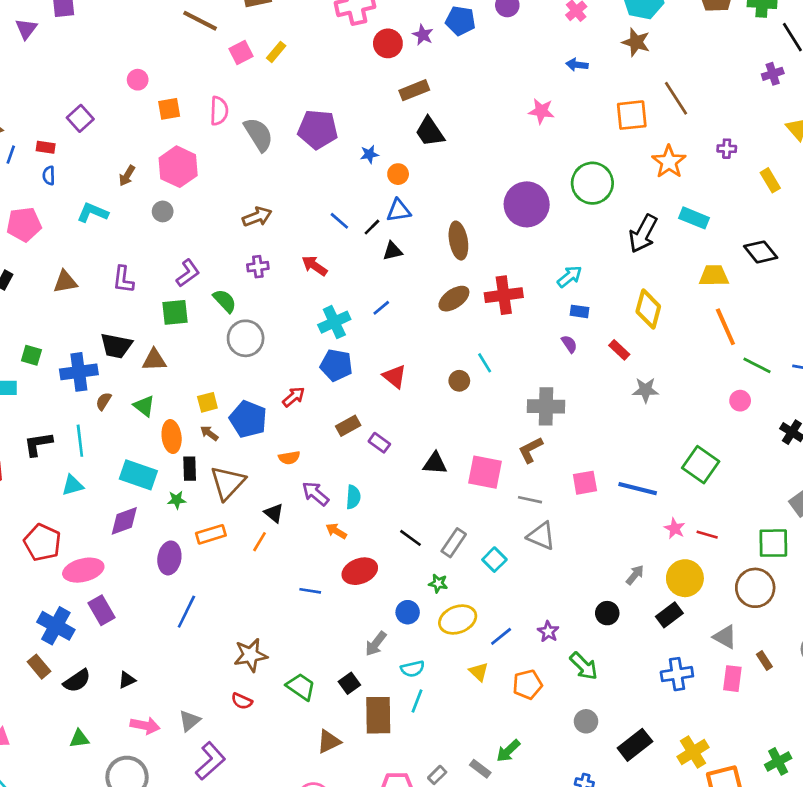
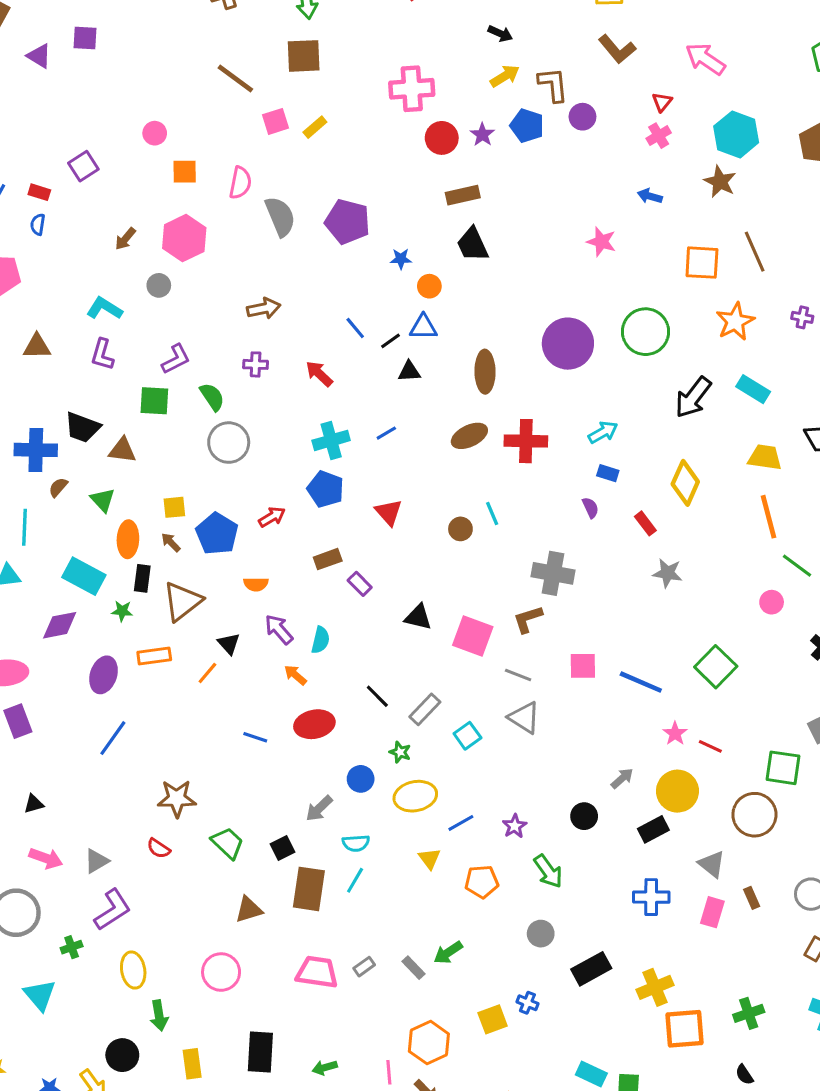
purple triangle: (26, 29) -> (39, 56), turned -45
cyan L-shape: (93, 213) -> (104, 308), moved

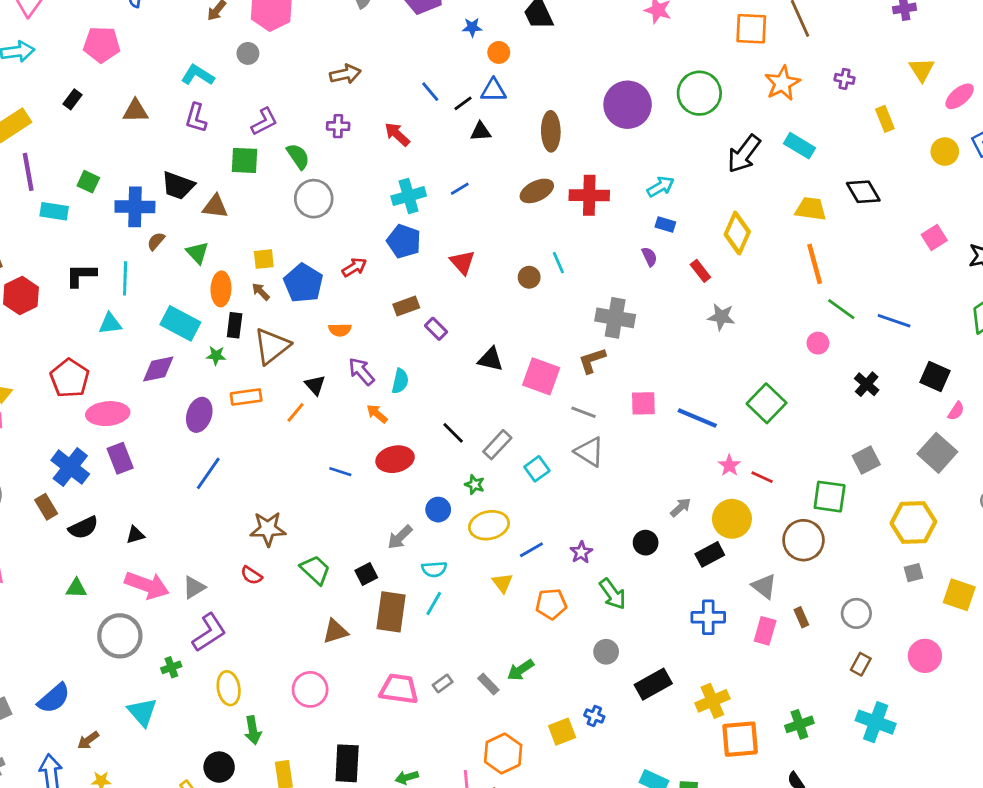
pink arrow: (46, 858) -> (147, 585), size x1.4

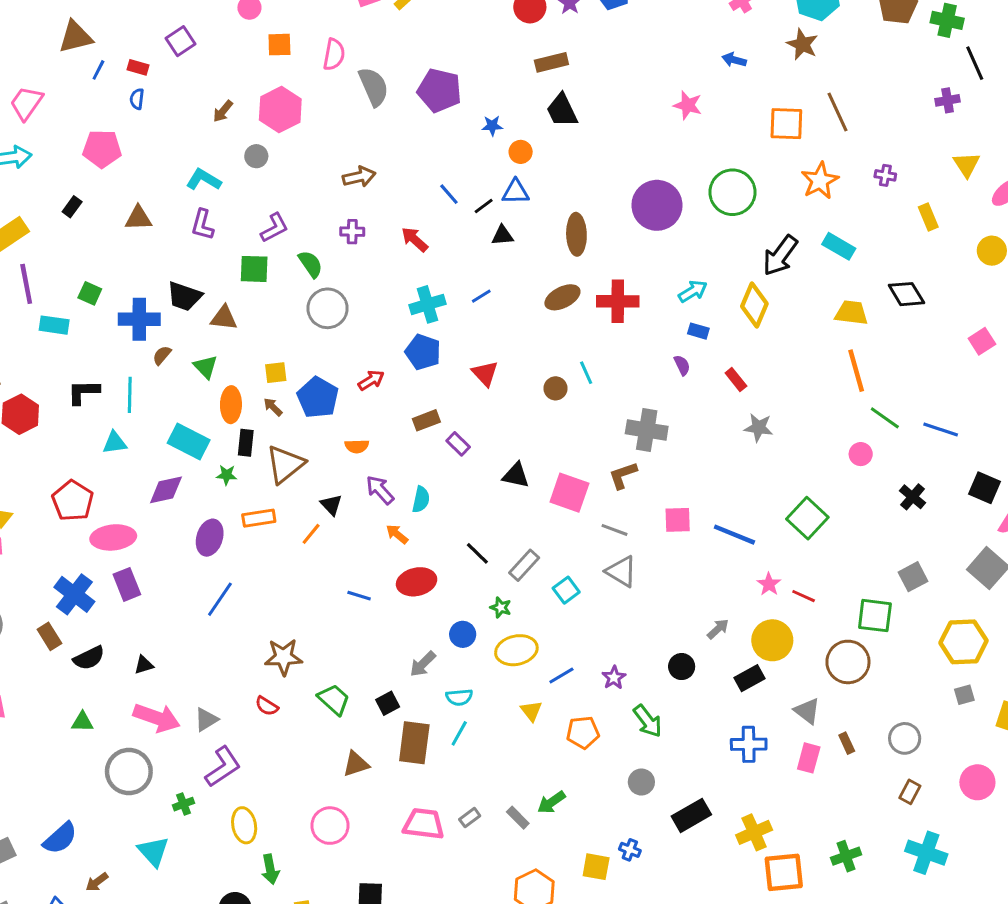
yellow diamond: (737, 233) -> (754, 305), moved
yellow square: (562, 732) -> (596, 867), turned 32

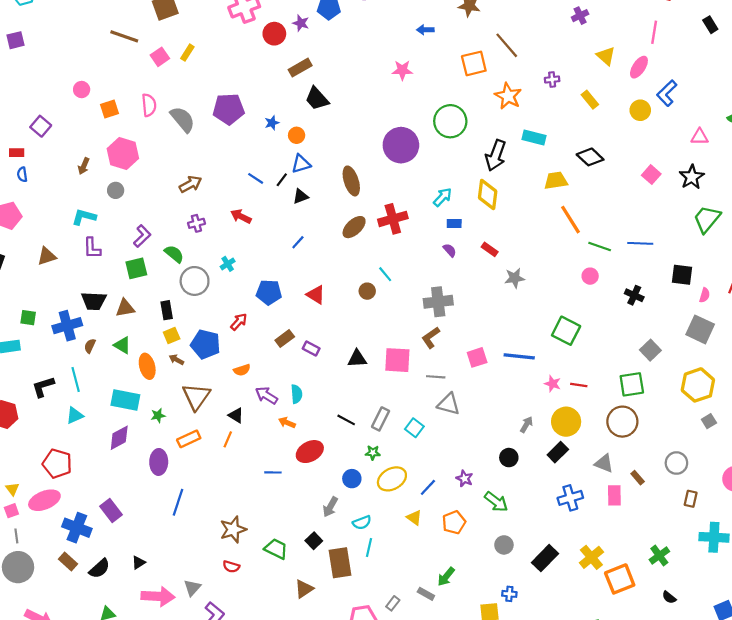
cyan cross: (427, 304) -> (228, 264), moved, size x0.6
black rectangle: (246, 443) -> (167, 310), moved
pink ellipse: (113, 537) -> (44, 500), moved

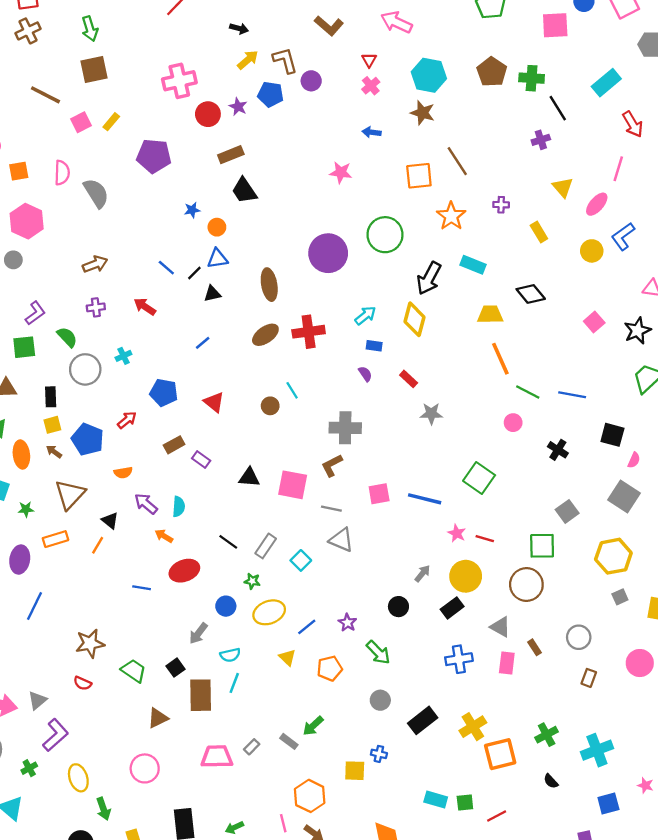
purple pentagon: (229, 109) -> (154, 156), moved
cyan cross: (714, 537) -> (597, 750), moved, turned -32

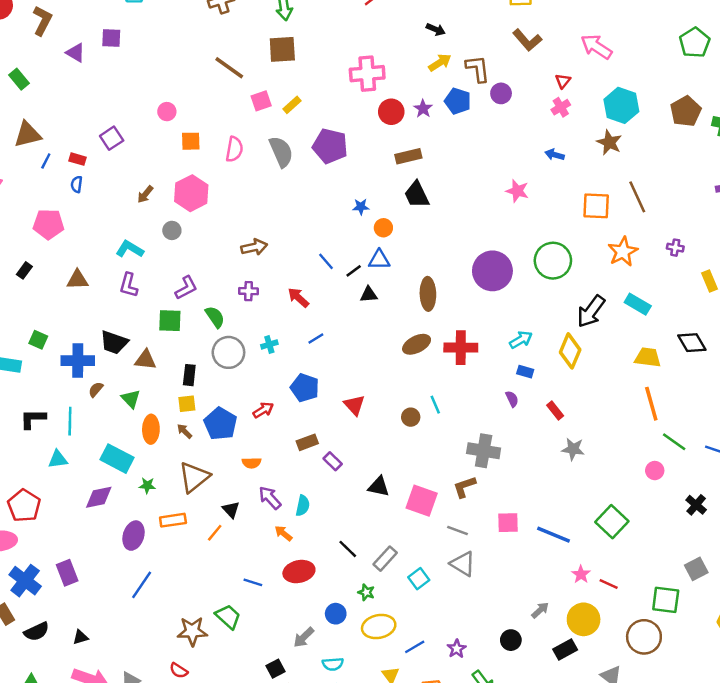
gray semicircle: (96, 193) -> (281, 152), moved
blue line: (203, 343) -> (316, 338), moved
green trapezoid: (134, 671) -> (228, 617), moved

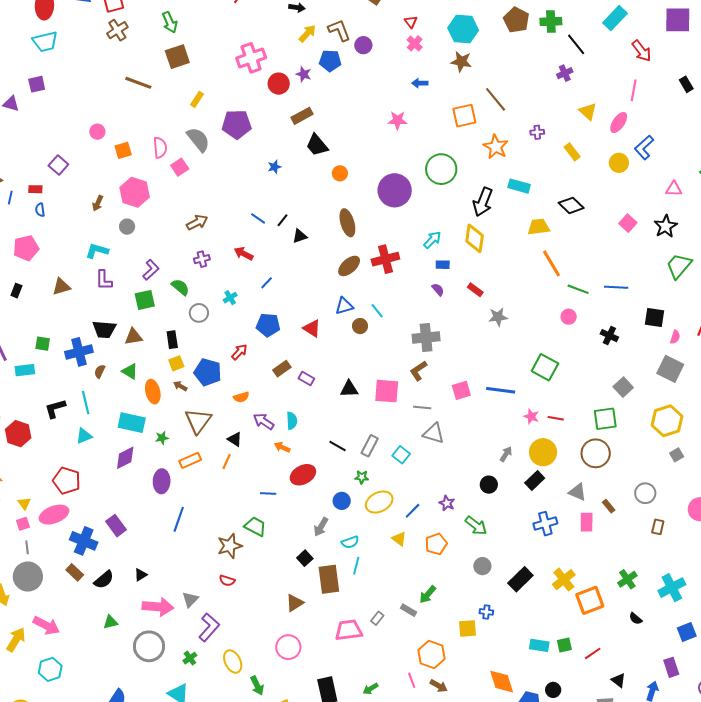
pink square: (261, 101) -> (180, 167), moved
orange circle: (383, 228) -> (340, 173), moved
blue triangle: (379, 260) -> (344, 306), moved
gray circle: (228, 352) -> (199, 313), size x0.7

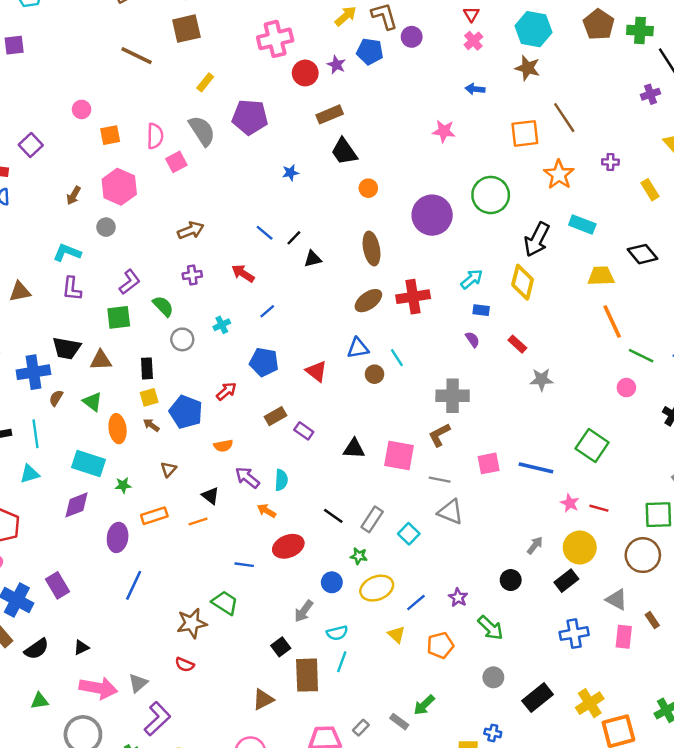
brown triangle: (198, 421) -> (168, 469), size x0.5
orange line: (227, 462) -> (198, 521), turned 42

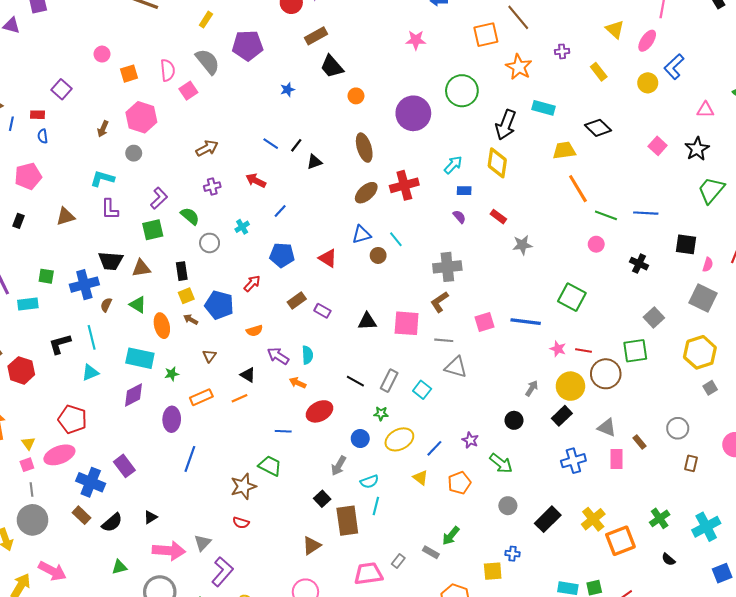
brown circle: (643, 555) -> (606, 374), moved

